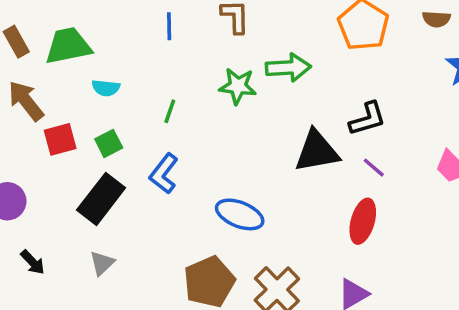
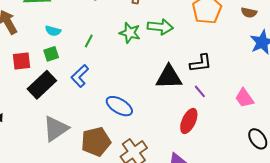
cyan semicircle: (106, 88) -> (53, 31), moved
red square: (60, 139) -> (22, 61), moved
gray triangle: (102, 263) -> (56, 129), moved, size x1.8

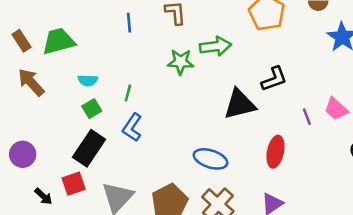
green line: (89, 41) -> (128, 93), moved
red square: (22, 61) -> (74, 184), moved
purple line: (200, 91) -> (307, 117), moved, turned 32
blue ellipse: (119, 106) -> (210, 159), moved

